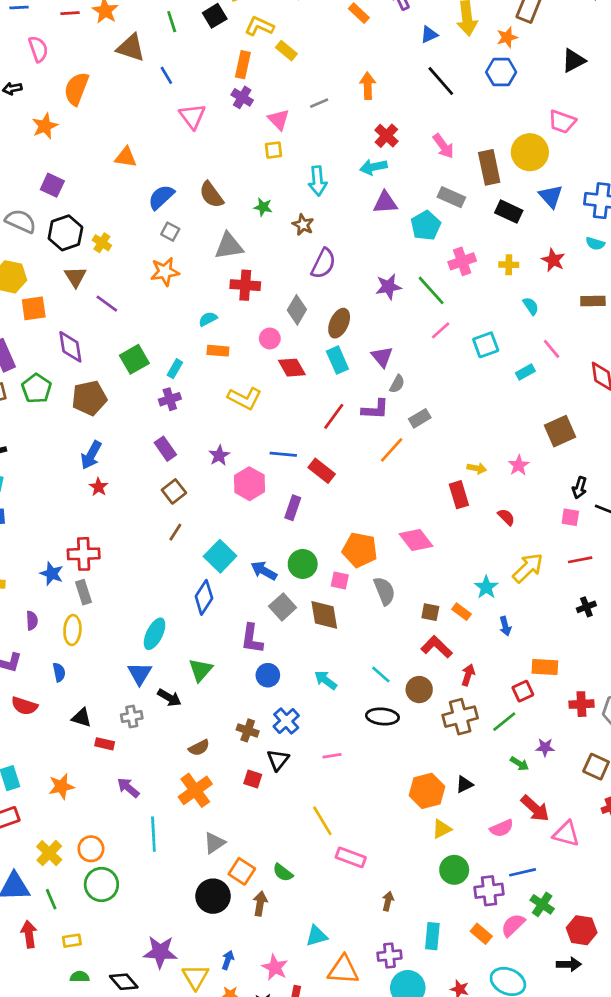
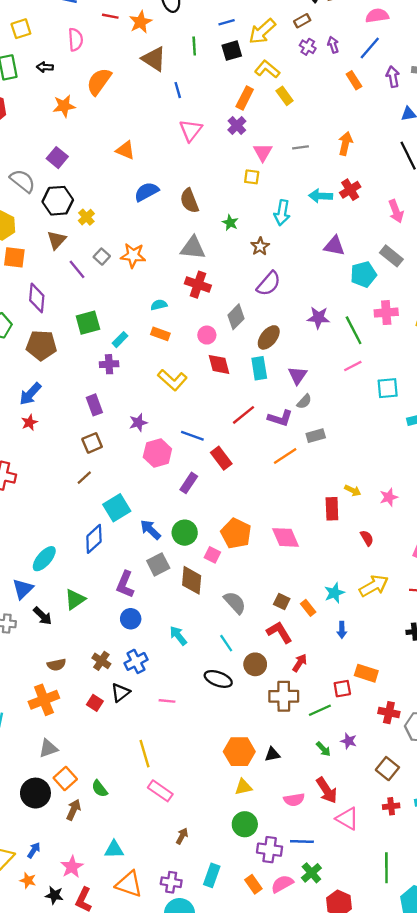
cyan arrow: (373, 167) -> (321, 196), moved
gray square: (170, 232) -> (102, 257), moved
gray semicircle: (384, 591) -> (235, 603), moved, turned -35

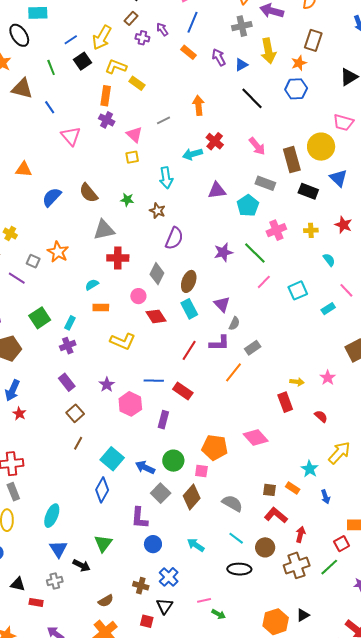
purple arrow: (393, 77) -> (219, 57), moved
orange star: (133, 255) -> (58, 252), turned -30
cyan ellipse: (44, 559) -> (52, 516), moved
brown diamond: (192, 580) -> (192, 497), turned 55
green arrow: (323, 749) -> (219, 614), moved

